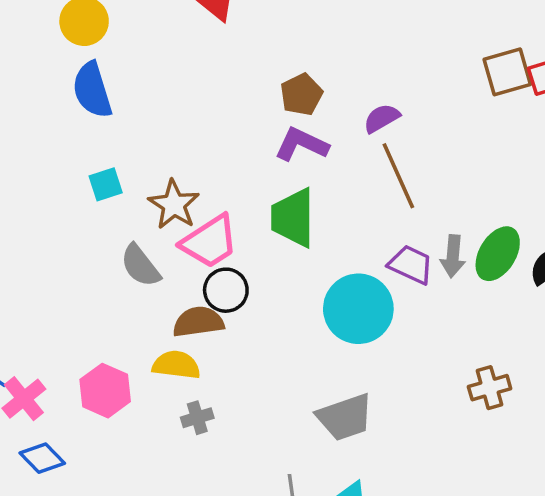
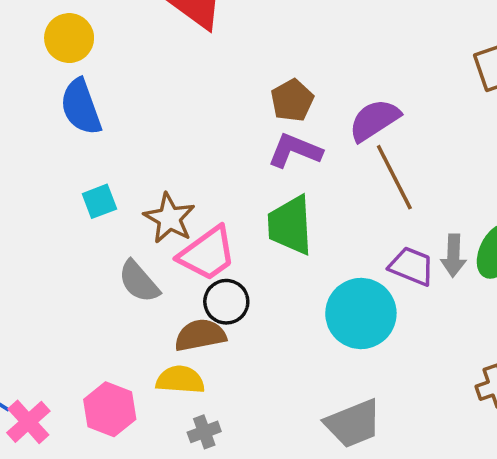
purple semicircle: (382, 118) -> (374, 120), size x1.4

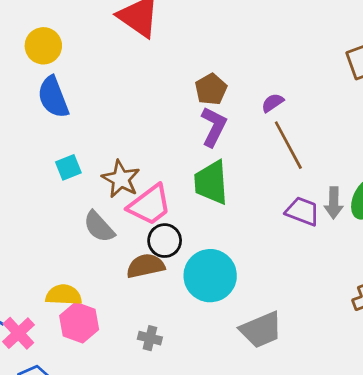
purple semicircle: (374, 120) -> (273, 103), size x0.6
purple L-shape: (295, 151) -> (214, 127), turned 96
cyan circle: (361, 313) -> (210, 276), moved
yellow semicircle: (180, 380) -> (64, 295), moved
gray cross: (204, 432) -> (150, 338), turned 35

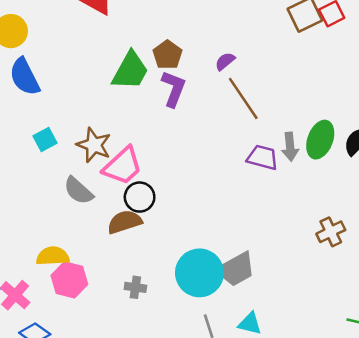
green trapezoid: (211, 182) -> (130, 71), moved, turned -141
cyan circle: (210, 276) -> (199, 273), moved

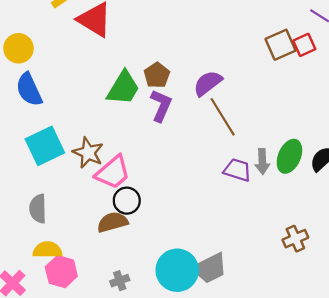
purple semicircle: (225, 61) -> (208, 83), size x1.6
cyan square: (45, 139) -> (45, 146), size x1.8
gray semicircle: (78, 191) -> (38, 209), moved, turned 44
gray cross: (135, 287) -> (120, 281), turned -30

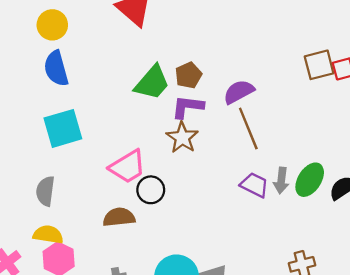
purple L-shape: (161, 106) -> (188, 107), turned -116
brown star: (88, 153) -> (182, 138), moved
black circle: (127, 201) -> (151, 190), moved

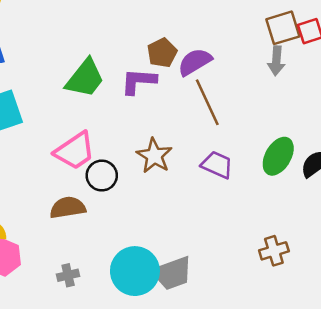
brown pentagon: (188, 75) -> (162, 53), moved
green trapezoid: (152, 83) -> (85, 78), moved
brown star: (182, 138) -> (154, 156), moved
gray arrow: (281, 180) -> (276, 61), moved

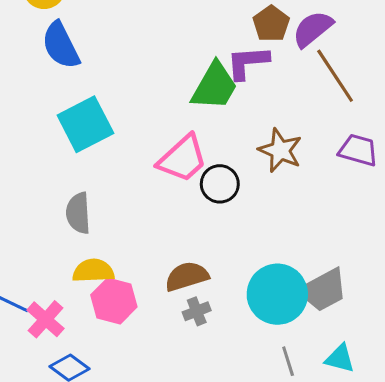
green trapezoid: (85, 78) -> (215, 86), moved
brown semicircle: (68, 208) -> (187, 276), moved

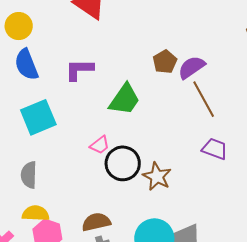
purple L-shape: (248, 62) -> (79, 70), moved
brown star: (280, 150) -> (157, 176), moved
pink trapezoid: (183, 159) -> (100, 145), size x0.6
black circle: (220, 184) -> (123, 163), size x1.4

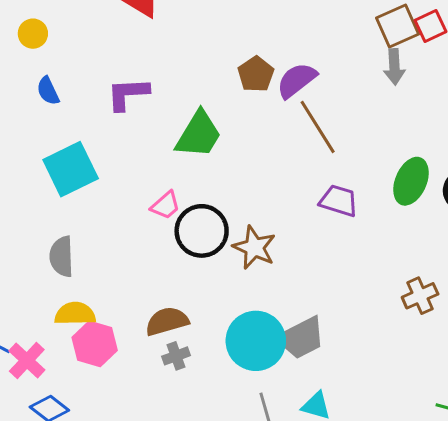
yellow circle: (19, 26) -> (33, 34), size x0.7
blue semicircle: (26, 65) -> (48, 91), size x0.6

